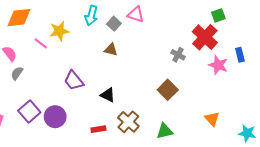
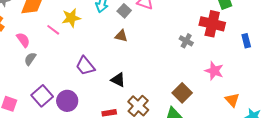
red cross: (205, 37) -> (212, 24), turned -30
pink star: (218, 65) -> (214, 71), moved
brown square: (168, 90) -> (182, 93), moved
orange triangle: (212, 119) -> (232, 100), moved

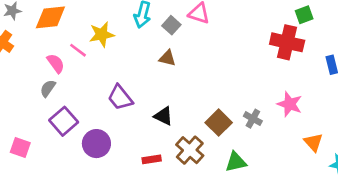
pink semicircle: (23, 40) -> (56, 63), moved
gray cross: (186, 41) -> (253, 119), moved
brown square: (182, 93) -> (219, 123), moved
purple square: (42, 96) -> (64, 121), moved

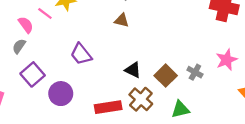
pink star: (290, 104) -> (227, 60), turned 30
black triangle: (163, 116) -> (133, 70), moved
red rectangle: (152, 159) -> (108, 107), size x1.6

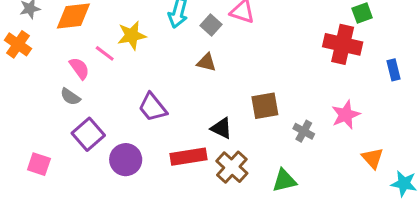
gray semicircle: (19, 46) -> (70, 97), turned -91
brown square: (166, 76) -> (265, 106), moved, turned 35
red rectangle: (108, 107) -> (189, 157), moved

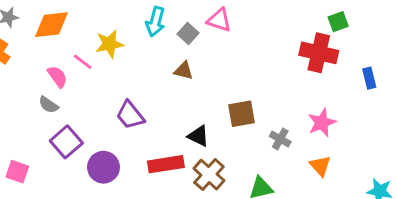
orange triangle: (373, 158) -> (320, 166), moved

